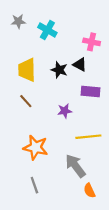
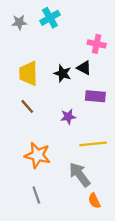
cyan cross: (47, 30) -> (50, 18), moved, turned 30

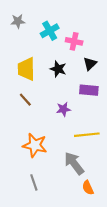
cyan cross: (50, 18) -> (50, 31), moved
pink cross: (97, 44) -> (74, 41), moved
black triangle: (84, 68) -> (90, 64), moved, turned 48

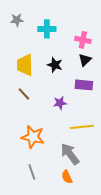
cyan cross: (50, 31) -> (47, 29), turned 30
pink cross: (74, 41) -> (83, 40), moved
orange semicircle: (88, 188) -> (67, 177), moved

